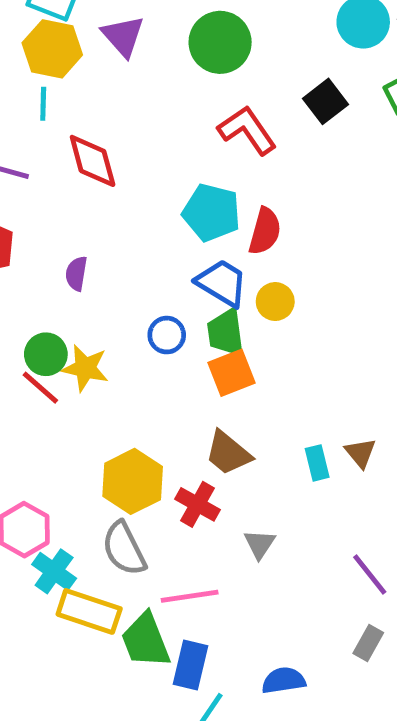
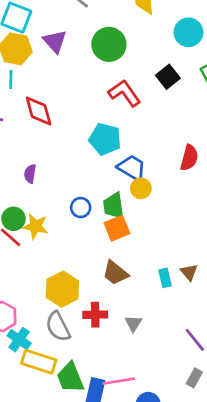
red semicircle: (265, 231) -> (189, 158), moved
blue trapezoid: (222, 283) -> (132, 168), moved
red cross: (198, 504) -> (95, 315), moved, turned -30
pink line: (190, 596) -> (119, 381), moved

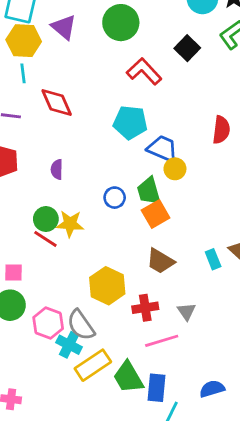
gray semicircle: (58, 327) -> (81, 325), moved
yellow rectangle: (39, 362) -> (93, 365), turned -44
pink line: (119, 381) -> (162, 341), moved

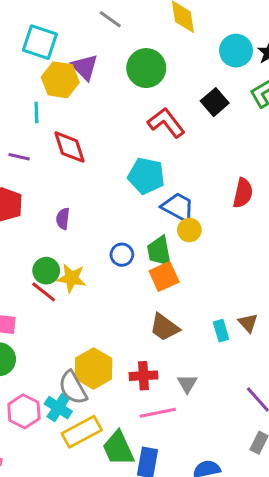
yellow hexagon: (24, 41) -> (60, 80), moved
yellow hexagon: (107, 286) -> (94, 368), moved
pink hexagon: (48, 323) -> (24, 411), moved

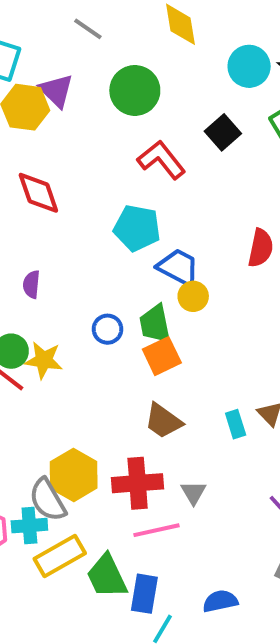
red cross: (144, 376) -> (138, 483), size x1.4
cyan cross: (58, 408) -> (29, 526), turned -36

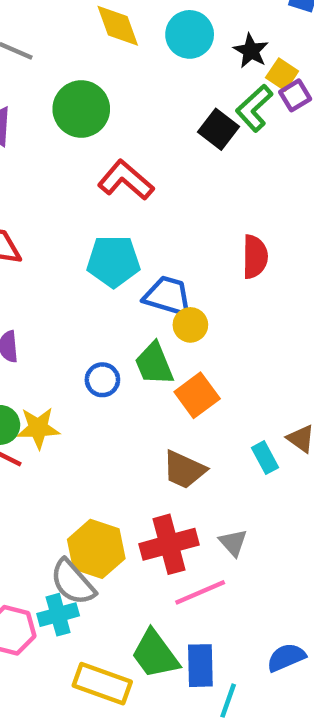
cyan circle: (249, 66) -> (190, 34), moved
black square: (223, 132) -> (218, 129), moved
orange square: (162, 356) -> (197, 395), moved
yellow rectangle: (60, 556) -> (102, 684), moved, turned 60

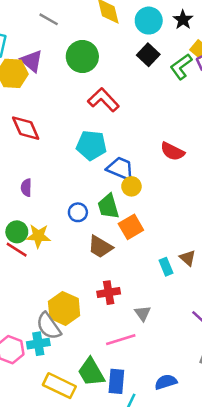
black star: (251, 51) -> (183, 20), moved
black square: (218, 129) -> (148, 55), moved
red semicircle: (255, 257) -> (172, 151), turned 110
brown trapezoid: (184, 470) -> (100, 247), moved
red cross: (169, 544) -> (109, 293), moved, size x0.7

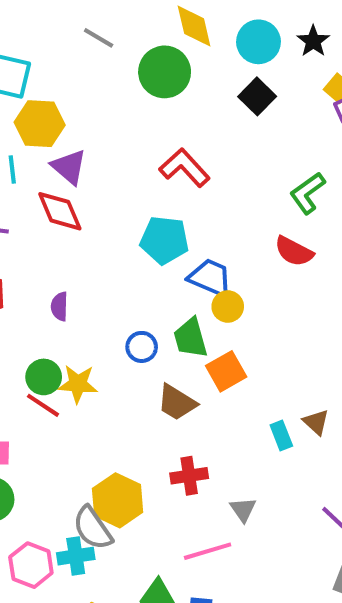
green circle: (82, 56) -> (165, 72), moved
purple triangle: (32, 61) -> (69, 167), moved
green L-shape: (181, 67) -> (307, 193), moved

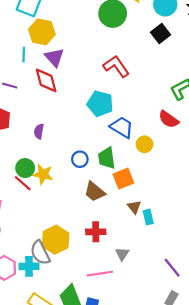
yellow circle: (228, 306) -> (145, 144), moved
brown triangle: (316, 422) -> (134, 207), moved

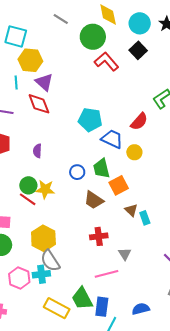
red L-shape: (116, 66) -> (106, 62), moved
red semicircle: (169, 119) -> (139, 121), moved, turned -78
yellow hexagon: (56, 240) -> (43, 238), moved

